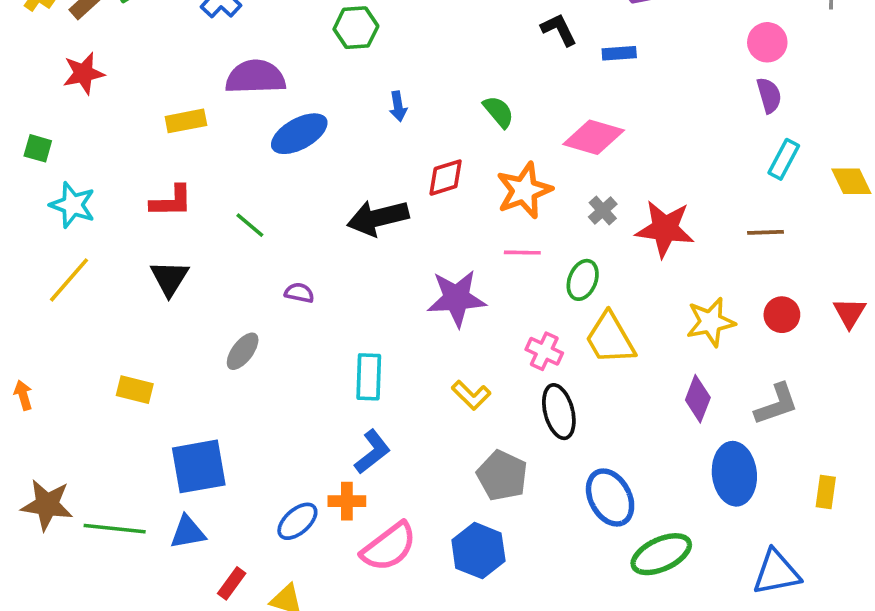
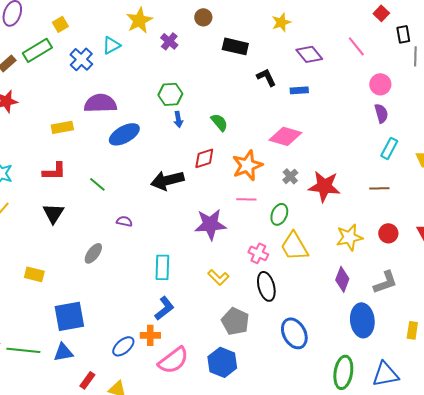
green hexagon: (356, 28) -> (170, 94), moved
green semicircle: (499, 112) -> (219, 122), moved
green ellipse: (661, 554) -> (343, 372), moved, turned -56

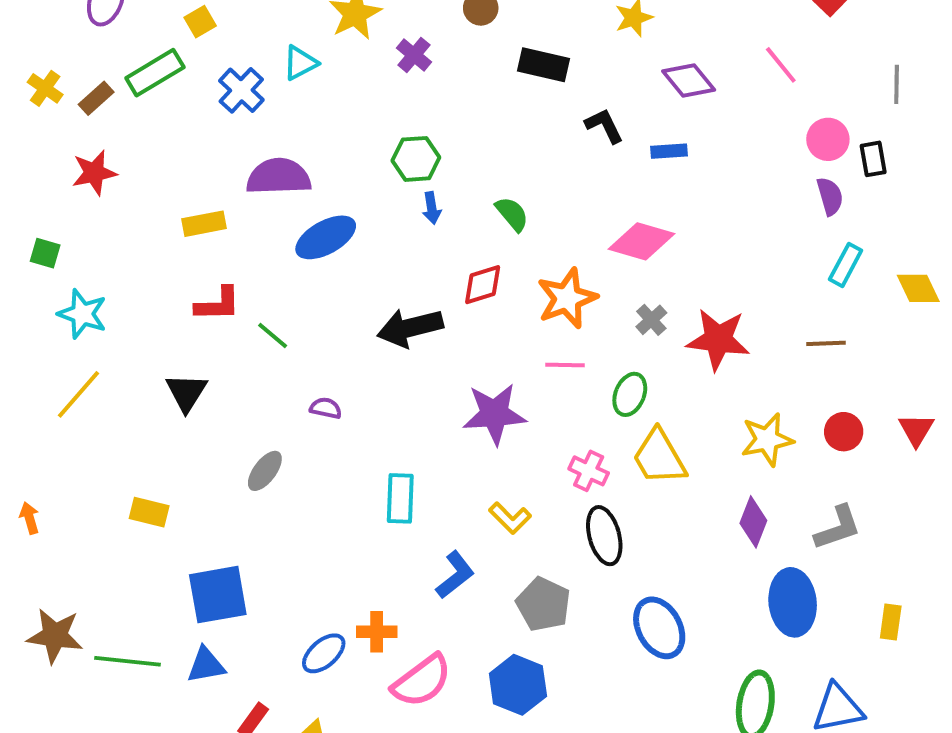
black rectangle: (403, 34) -> (873, 159), moved
red L-shape: (54, 171) -> (218, 304), moved
blue L-shape: (164, 308) -> (455, 575), moved

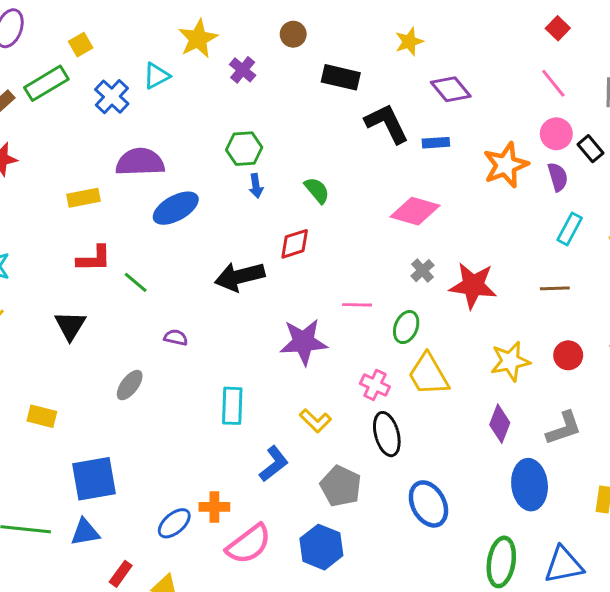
pink line: (781, 65) -> (553, 83), moved
black L-shape: (604, 126) -> (387, 123), size x1.5
black rectangle: (873, 159) -> (590, 149), turned -30
orange star: (567, 298) -> (506, 165), moved

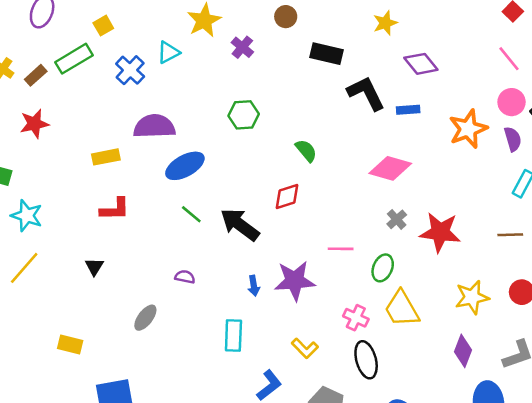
blue arrow: (256, 186) -> (254, 286), moved
black arrow: (240, 277) -> (240, 225), turned 51
green line: (136, 282) -> (191, 214), moved
black triangle: (70, 326) -> (94, 267), size x0.7

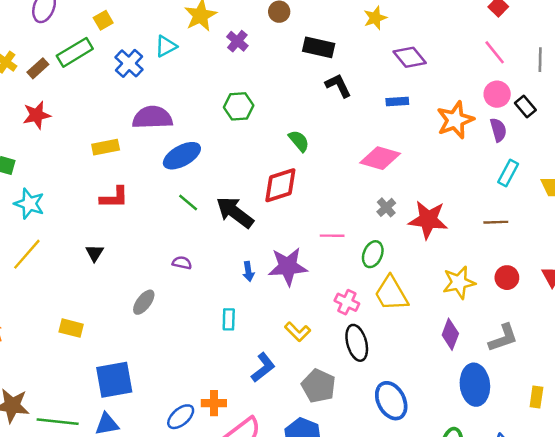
black L-shape: (366, 93) -> (338, 86), moved, size x0.7
red diamond: (287, 196) -> (280, 185), size x1.4
cyan rectangle: (233, 336) -> (229, 319), size x0.7

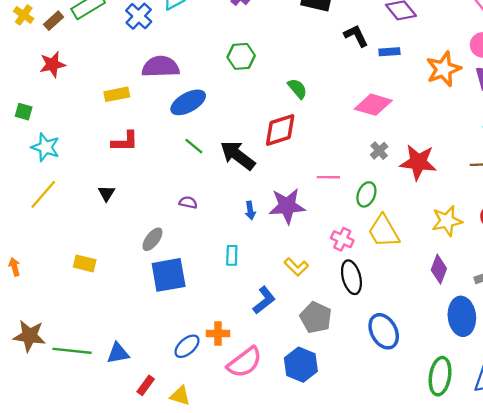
black L-shape: (338, 86) -> (356, 36), moved
blue square: (114, 380) -> (169, 275), moved

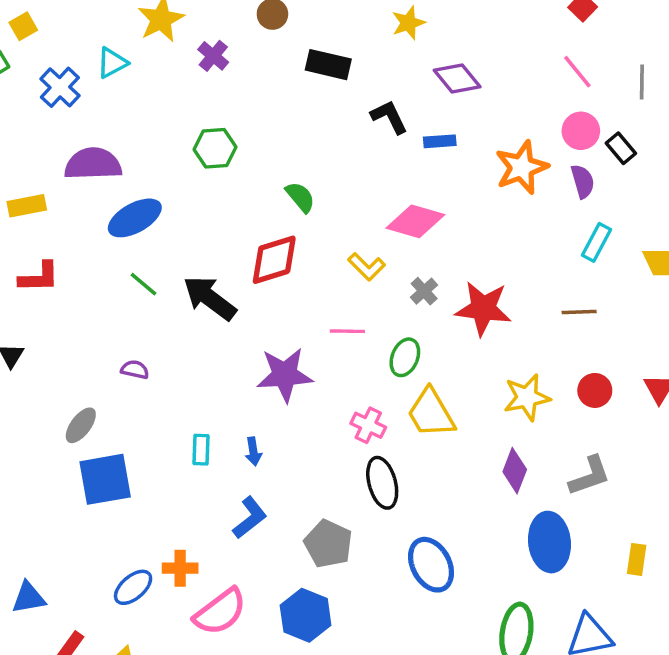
blue arrow: (250, 211) -> (253, 451), moved
yellow L-shape: (296, 267) -> (367, 267), moved

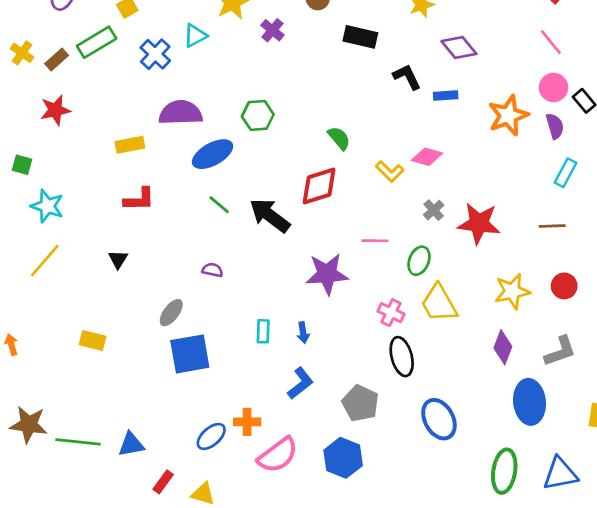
green hexagon: (215, 148) -> (258, 115), moved
pink diamond: (415, 221) -> (427, 157), size x0.7
yellow L-shape: (367, 267) -> (390, 171), moved

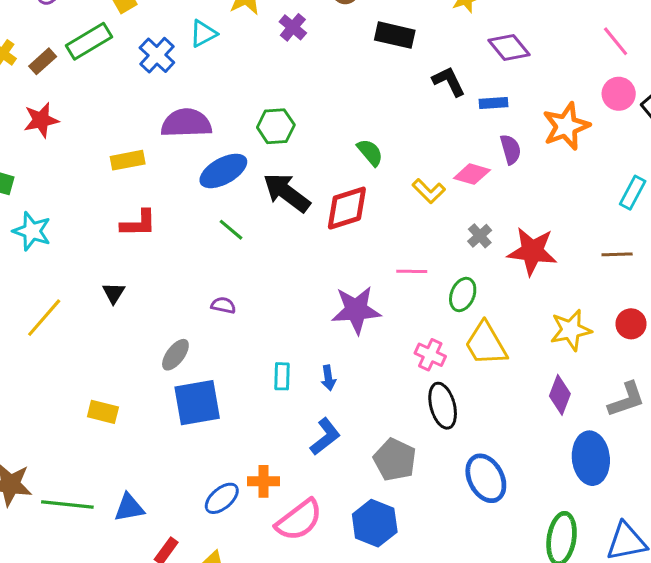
purple semicircle: (555, 126) -> (511, 149), moved
black arrow: (270, 215) -> (287, 193), moved
yellow line: (45, 261) -> (44, 318), moved
yellow rectangle: (93, 341) -> (103, 412), moved

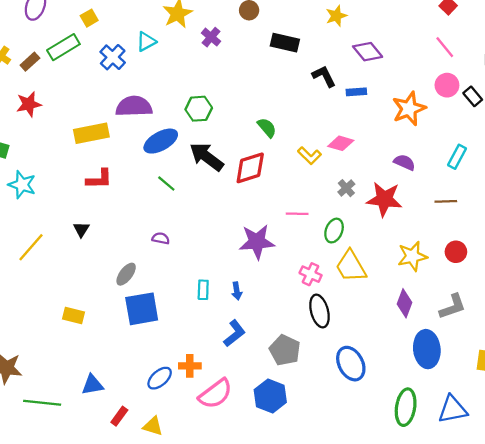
purple semicircle: (511, 149) -> (404, 162), moved, turned -50
yellow rectangle: (128, 160) -> (91, 133), size x1.4
green line: (67, 505) -> (42, 403), moved

